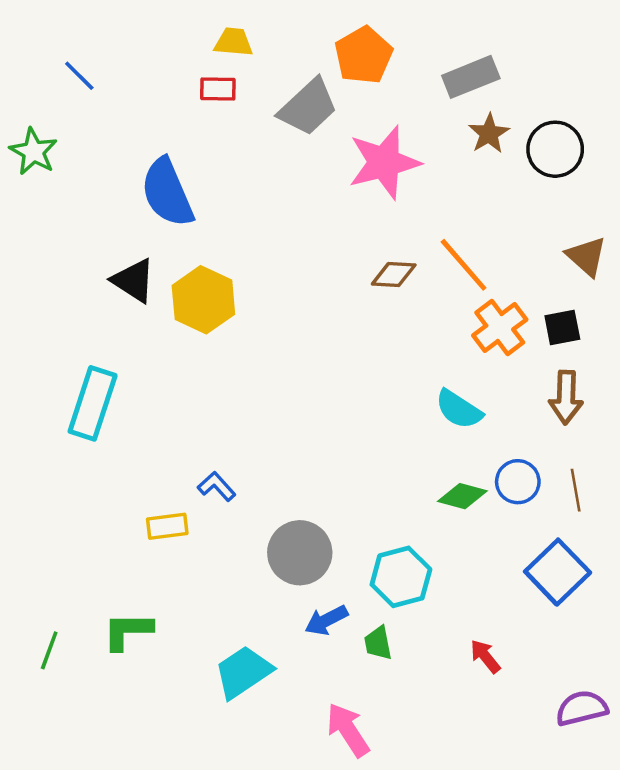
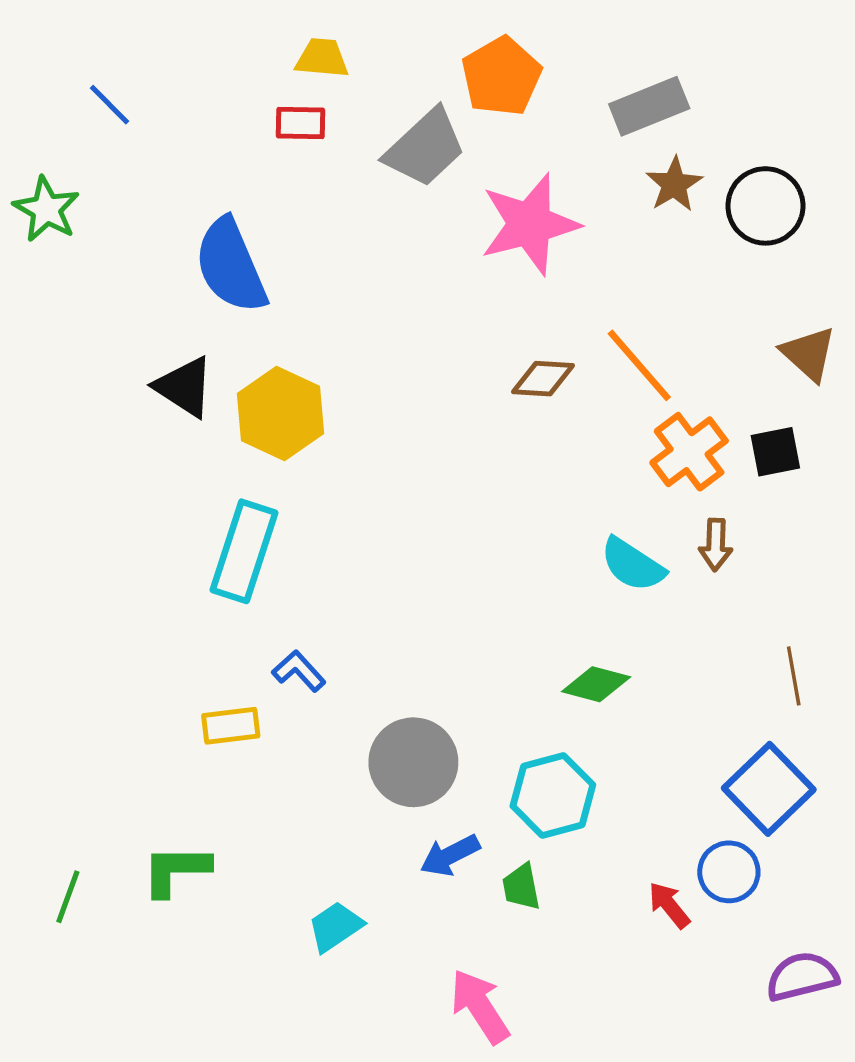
brown arrow: (566, 397) -> (716, 545), moved, size x0.7
cyan rectangle: (93, 403) -> (244, 551), moved
blue circle: (518, 482) -> (729, 872), moved
green diamond: (462, 496) -> (596, 684), moved
cyan trapezoid: (243, 672) -> (335, 927), size x0.7

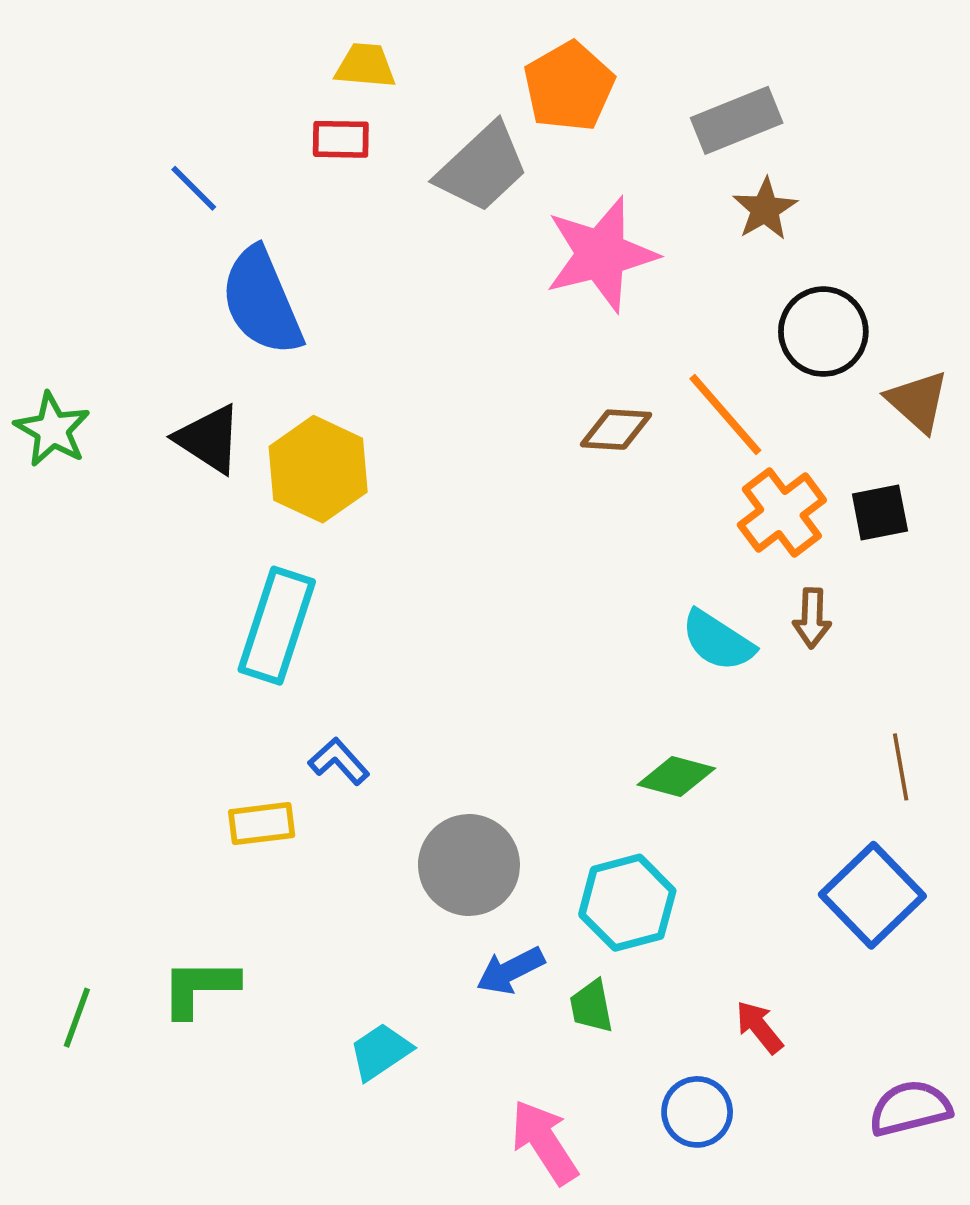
blue line: (109, 105) -> (194, 188), moved
black circle: (765, 206) -> (823, 332), moved
green star: (46, 209) -> (52, 430), moved
blue circle: (729, 872) -> (697, 1112), moved

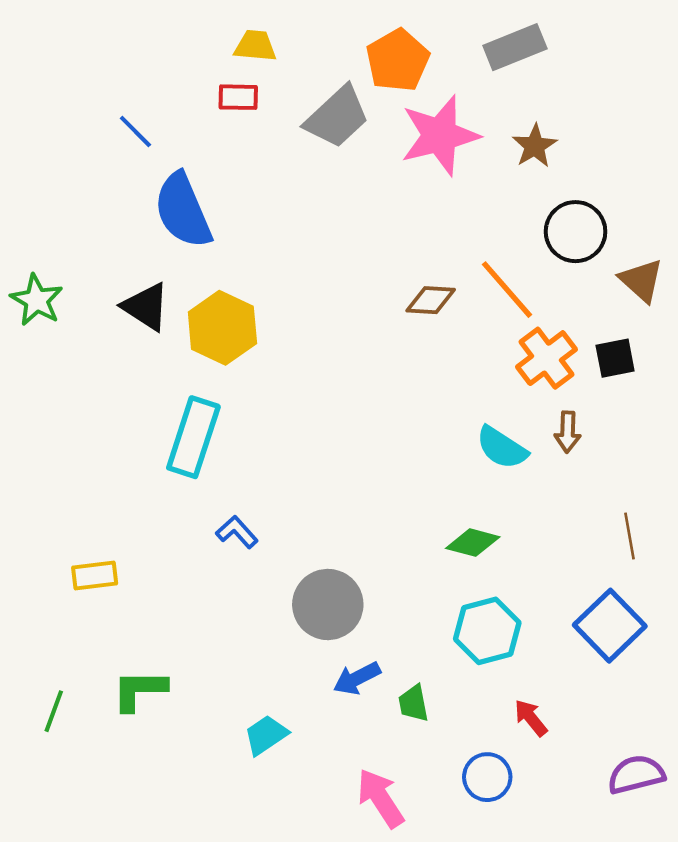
gray rectangle: (737, 120) -> (515, 47), moved
pink star: (601, 254) -> (440, 135), moved
yellow rectangle: (262, 824) -> (95, 576), moved
cyan hexagon: (627, 903) -> (487, 631), moved

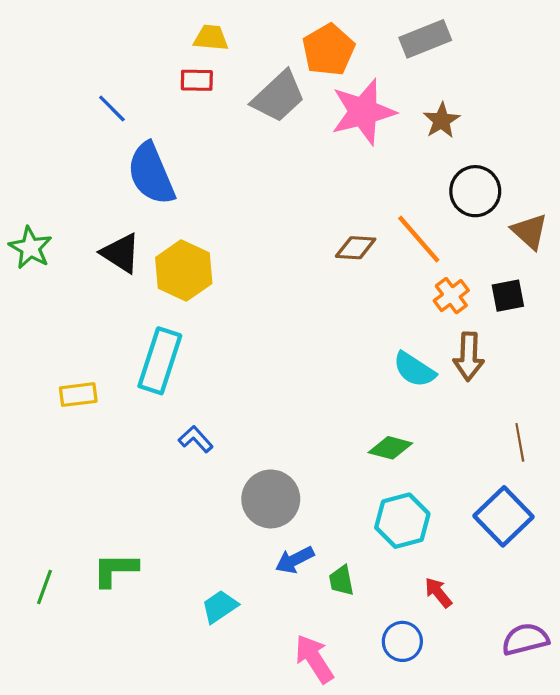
orange cross: (547, 358) -> (451, 296), size x0.7
brown arrow: (568, 432) -> (469, 356), size x1.4
yellow rectangle: (95, 576) -> (78, 395), moved

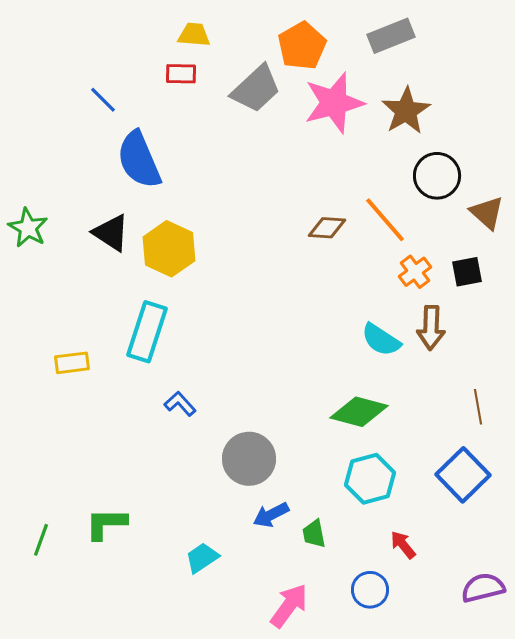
brown star: (442, 120) -> (406, 111), size x1.4
green diamond: (390, 448) -> (359, 412), size x1.4
pink arrow: (314, 659) -> (289, 606), turned 69

